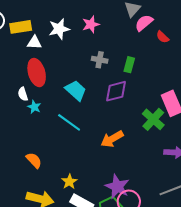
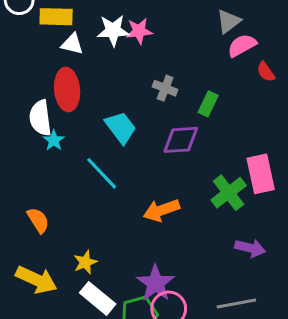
pink star: (91, 24) -> (139, 31), moved
white semicircle: (23, 94) -> (40, 118), size x1.6

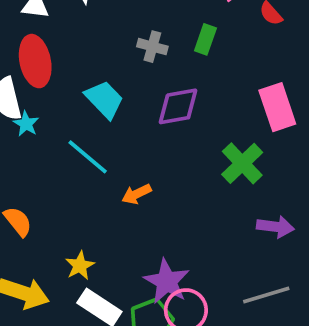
green rectangle: (208, 104) -> (205, 39), moved
pink rectangle: (261, 174) -> (277, 107), moved
orange arrow: (161, 210) -> (137, 194), moved, size x0.7

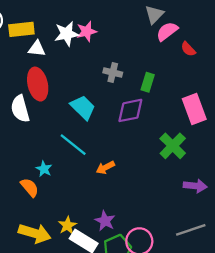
green rectangle: (205, 39) -> (148, 82), moved
cyan star: (26, 124) -> (44, 169), moved
yellow star: (80, 266) -> (67, 225), moved
purple star: (167, 281) -> (105, 221), moved, size x0.7

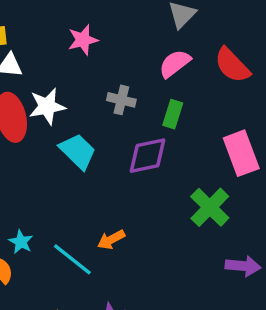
pink semicircle: (167, 31) -> (175, 64), moved
white star: (67, 34) -> (47, 106), moved
red semicircle: (188, 49) -> (232, 65), size x1.6
cyan line: (73, 145) -> (72, 259), moved

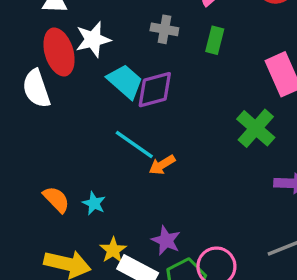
purple diamond: (147, 156) -> (155, 90), moved
cyan star: (21, 242) -> (94, 203), moved
cyan line: (72, 259) -> (134, 144), moved

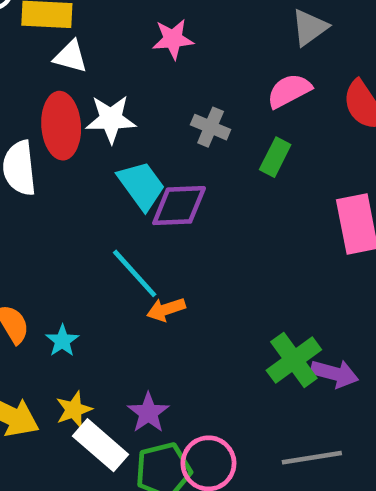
green cross: (256, 128) -> (294, 360), moved

